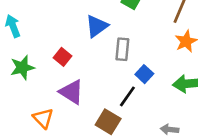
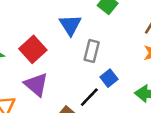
blue triangle: (97, 26) -> (70, 25), turned -35
red square: (63, 57) -> (33, 49), size x1.5

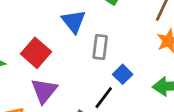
purple triangle: (36, 85) -> (44, 91), turned 35

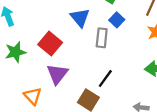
blue square: (123, 74) -> (117, 20), moved

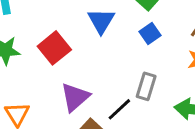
gray rectangle: (102, 38) -> (146, 86), moved
purple triangle: (57, 74) -> (75, 97), moved

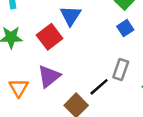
blue triangle: (101, 21) -> (71, 16), moved
purple triangle: (75, 97) -> (49, 76), moved

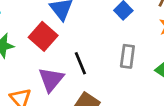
black line: (99, 87) -> (80, 63), moved, turned -60

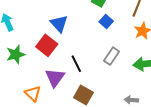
gray rectangle: (127, 56) -> (112, 56), turned 30

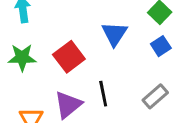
blue triangle: (59, 24) -> (114, 34), moved

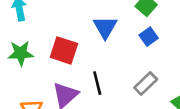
red square: (69, 57) -> (64, 50), turned -32

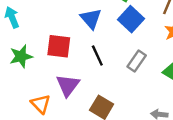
blue square: (149, 37) -> (131, 19), size x1.5
black line: (97, 83) -> (97, 56), moved

